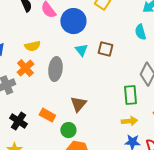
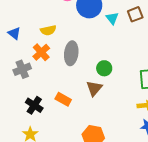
brown square: (105, 49) -> (135, 14), moved, turned -35
cyan triangle: (81, 50) -> (112, 18), moved
green circle: (68, 130) -> (104, 68), moved

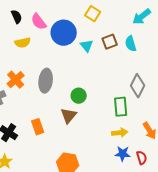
yellow semicircle: (48, 30) -> (23, 43), moved
orange rectangle: (63, 99) -> (38, 127), turned 42

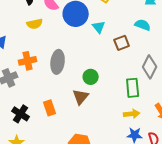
brown square: (110, 42) -> (122, 43), moved
cyan semicircle: (131, 44) -> (143, 25), turned 126
orange cross: (16, 80) -> (28, 61), turned 30

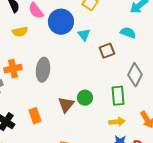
green circle: (91, 77) -> (85, 98), moved

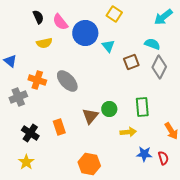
orange cross: (13, 69) -> (37, 80), turned 30
gray ellipse: (43, 70) -> (67, 81), turned -50
gray diamond: (135, 75) -> (159, 67), moved
yellow arrow: (117, 122) -> (128, 132), moved

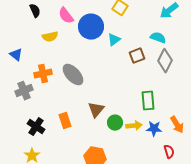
black semicircle: (38, 17) -> (35, 11), moved
cyan triangle: (108, 46) -> (114, 40), turned 32
orange cross: (37, 80) -> (43, 74), turned -30
green circle: (109, 109) -> (115, 123), moved
blue star: (144, 154) -> (154, 129), moved

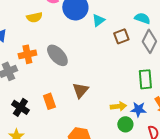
green rectangle: (148, 101) -> (145, 79), moved
green circle: (115, 123) -> (125, 124), moved

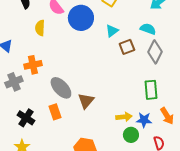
yellow semicircle: (34, 17) -> (40, 28), turned 105
cyan triangle: (98, 20) -> (112, 31), moved
gray ellipse: (57, 55) -> (61, 88), moved

